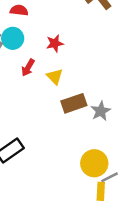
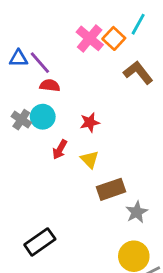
gray star: (101, 111) -> (137, 212), moved

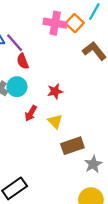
pink cross: (90, 38) -> (55, 23), turned -30
red semicircle: (50, 85) -> (23, 61), turned -119

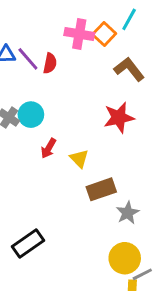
red semicircle: (23, 61) -> (50, 63), moved, turned -147
red star: (55, 91) -> (119, 118), moved, size x1.5

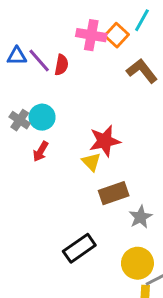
red star: (119, 118) -> (105, 141), moved
red arrow: (48, 148) -> (41, 151), moved
black rectangle: (28, 244) -> (79, 248), moved

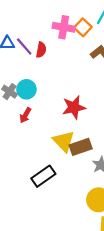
yellow triangle: (91, 162) -> (64, 141), moved, size x1.5
black rectangle: (79, 248) -> (43, 176), moved

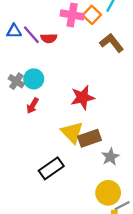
red semicircle: (41, 50) -> (49, 38), turned 77

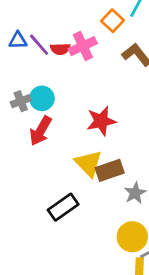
pink cross: (72, 15) -> (83, 46), moved, turned -35
gray cross: (16, 81) -> (21, 101), turned 35
red arrow: (33, 106) -> (40, 131), size x1.5

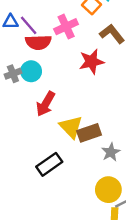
red semicircle: (60, 49) -> (38, 42), moved, size x1.5
red star: (101, 121) -> (91, 62), moved
red arrow: (40, 131) -> (46, 104), moved

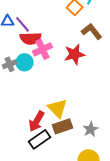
pink cross: (66, 27) -> (43, 49), moved
red arrow: (46, 104) -> (37, 121), moved
brown rectangle: (89, 133) -> (63, 126), moved

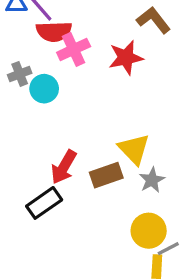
cyan circle: (25, 62) -> (44, 89), moved
yellow triangle: (58, 108) -> (134, 149), moved
black rectangle: (40, 139) -> (44, 203), moved

